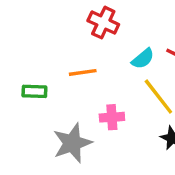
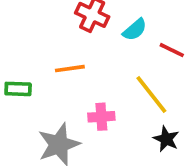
cyan semicircle: (143, 59) -> (135, 30), moved

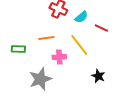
yellow line: (151, 94) -> (79, 45), moved
pink cross: (101, 117) -> (59, 57), moved

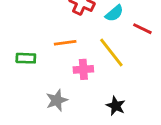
black star: (98, 76) -> (116, 106), moved
gray star: (40, 79) -> (57, 100), size x0.7

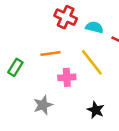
cyan semicircle: (114, 13) -> (94, 27), turned -126
green rectangle: (26, 58) -> (15, 67), turned -60

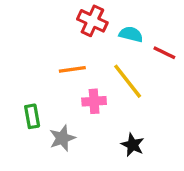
green rectangle: (15, 67) -> (32, 116), moved, turned -42

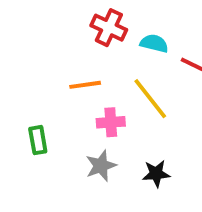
gray star: (62, 138) -> (101, 166), moved
black star: (133, 145) -> (156, 174), turned -30

